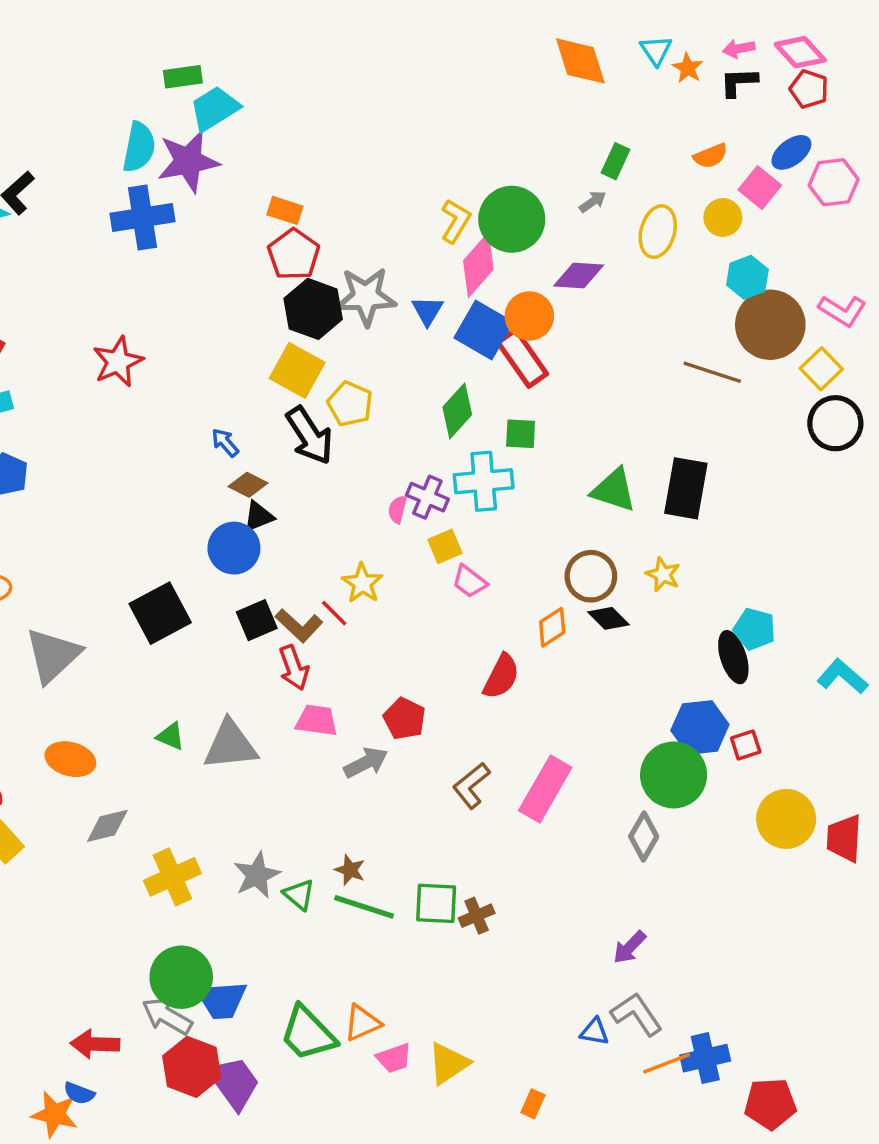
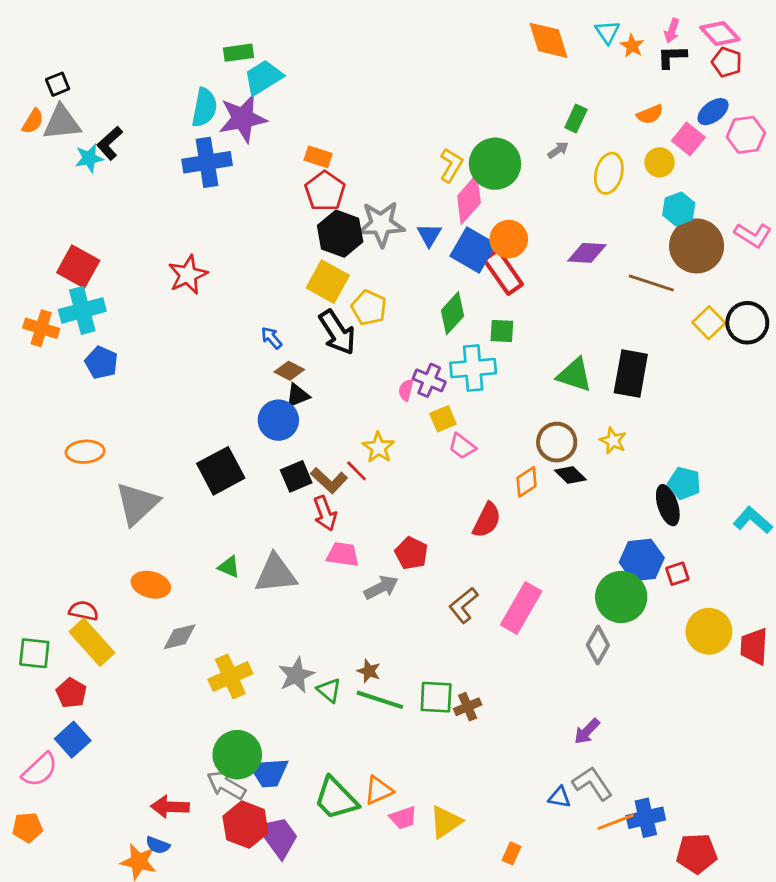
pink arrow: (739, 49) -> (672, 31), turned -60
purple diamond: (579, 276) -> (587, 253), moved
yellow square: (821, 369) -> (709, 323), moved

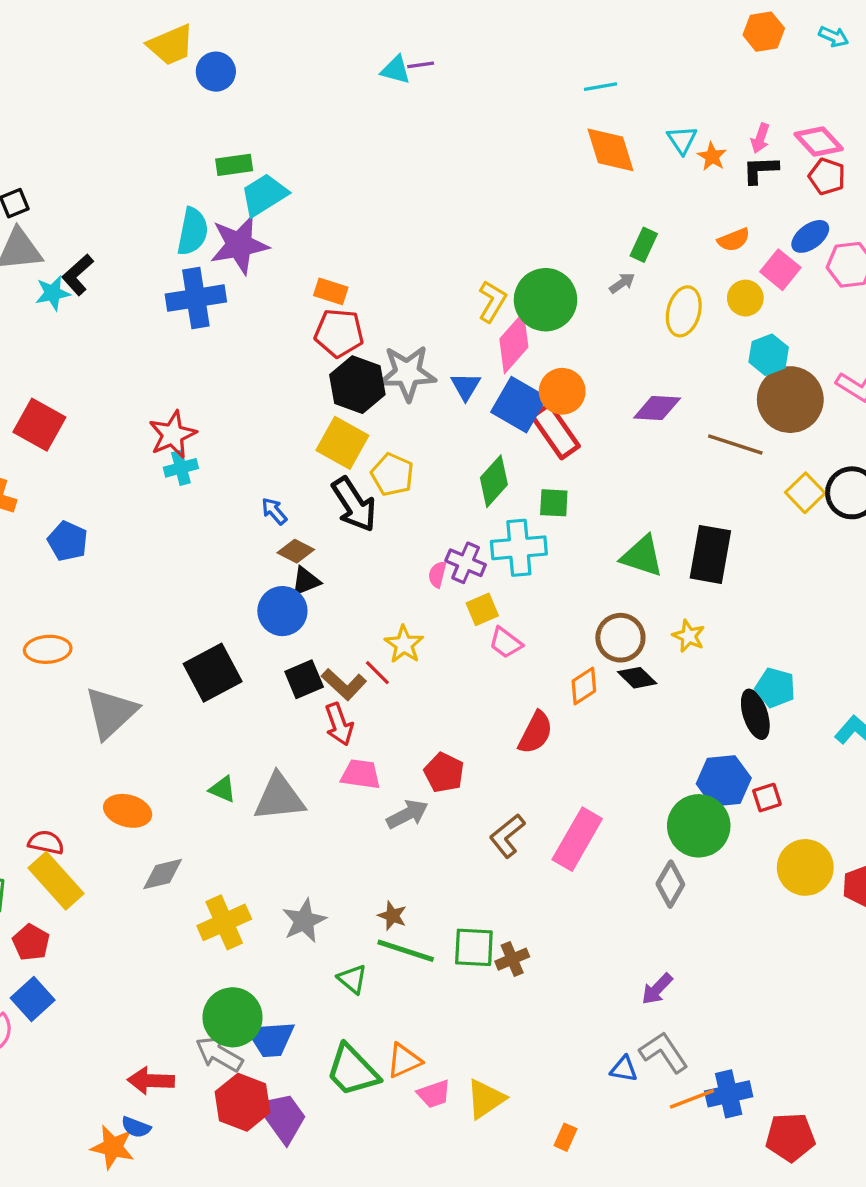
red pentagon: (325, 191) -> (339, 333), turned -30
cyan cross: (82, 310) -> (181, 468), moved, size x0.6
green triangle: (329, 690) -> (352, 979), moved

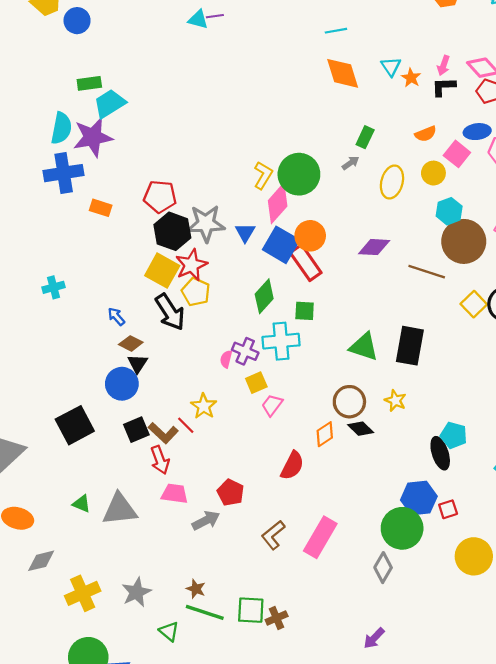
blue ellipse: (810, 236) -> (477, 132), turned 30
orange rectangle: (331, 291) -> (101, 208), moved
red star: (173, 435) -> (191, 265), moved
black triangle: (306, 581) -> (138, 364), turned -35
pink trapezoid: (506, 643) -> (272, 405), turned 90

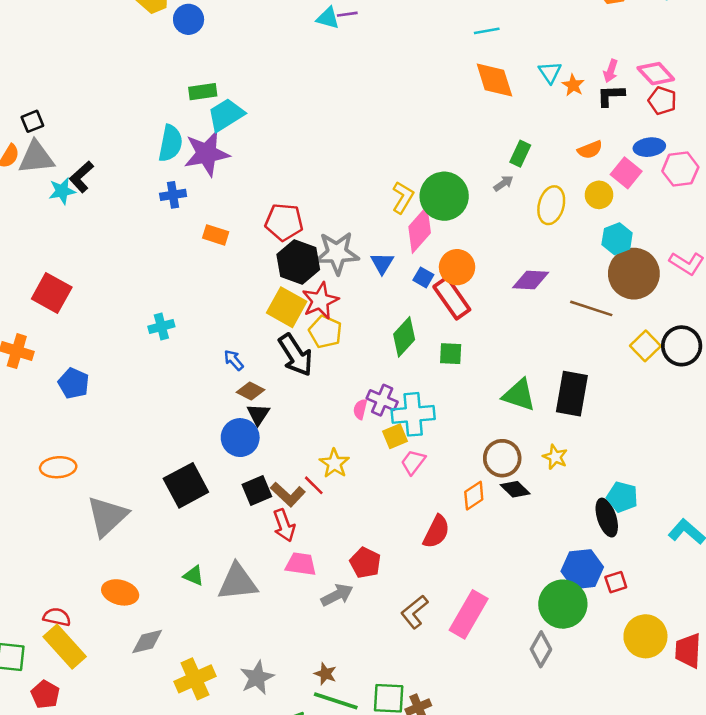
blue cross: (64, 173) -> (173, 195), size x0.6
blue square: (281, 245) -> (423, 277), size x0.5
cyan cross: (281, 341) -> (413, 414), moved

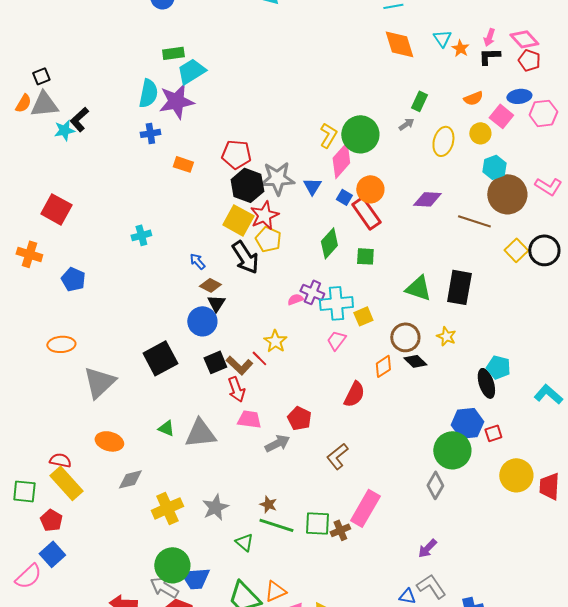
pink semicircle: (360, 409) -> (295, 299), turned 56
yellow square: (395, 436) -> (363, 316), moved
pink rectangle: (469, 614) -> (365, 508), moved

